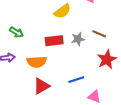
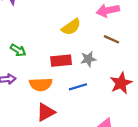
brown line: (99, 34) -> (112, 39), moved
blue line: (76, 80) -> (78, 87), moved

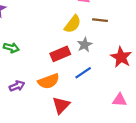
yellow semicircle: (71, 27) -> (73, 24), moved
green arrow: (18, 50) -> (11, 48), moved

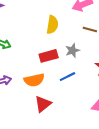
yellow semicircle: (73, 24) -> (52, 25), moved, turned -36

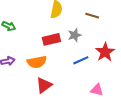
blue line: (68, 77) -> (81, 60), moved

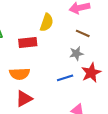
gray star: (75, 35) -> (76, 53), moved
red rectangle: (51, 39) -> (28, 43), moved

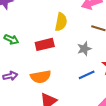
gray star: (76, 53) -> (84, 49), moved

